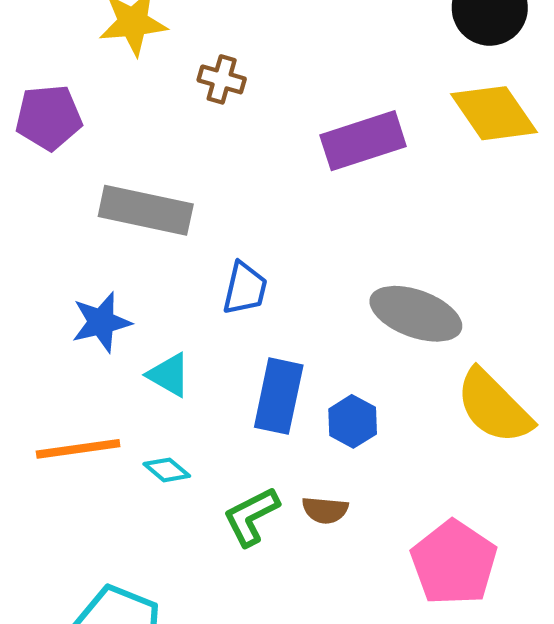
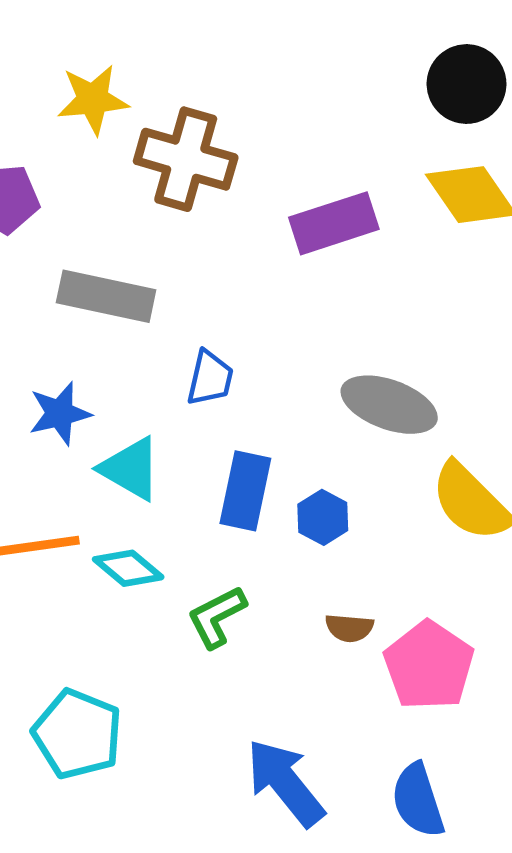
brown cross: (222, 79) -> (186, 159), size x2.0
cyan triangle: (169, 375) -> (130, 469), size x1.4
cyan diamond: (167, 470) -> (128, 568), size x1.4
brown semicircle: (325, 510) -> (349, 628), moved

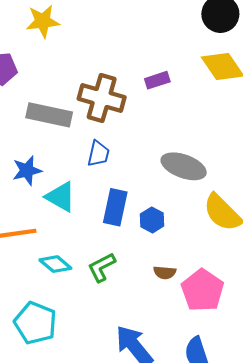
brown cross: (186, 159) -> (102, 98), moved
purple rectangle: (334, 223) -> (157, 80), size x0.6
cyan diamond: (128, 568) -> (55, 264), moved

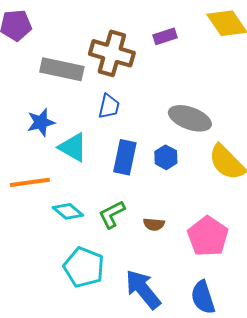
blue hexagon: (152, 220) -> (166, 157), moved
brown semicircle: (165, 272) -> (154, 224), moved
cyan pentagon: (35, 323) -> (84, 267), moved

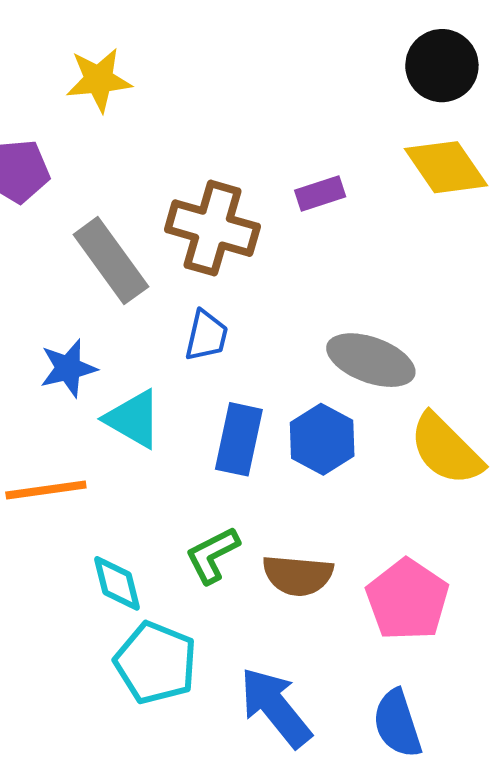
gray rectangle: (62, 69) -> (111, 261), turned 42
blue hexagon: (166, 157) -> (322, 439), size x1.4
cyan diamond: (68, 211) -> (117, 583), moved, turned 36
brown semicircle: (154, 224) -> (298, 575), size x1.6

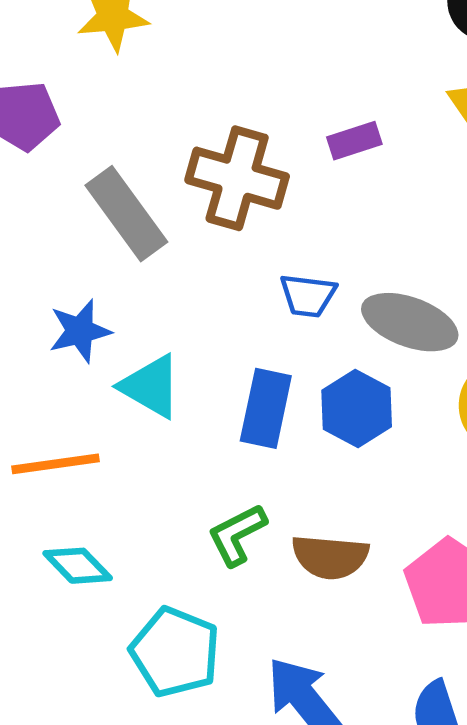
blue trapezoid: (206, 336) -> (308, 296), moved, turned 84
cyan diamond: (117, 583) -> (78, 566), moved, turned -30

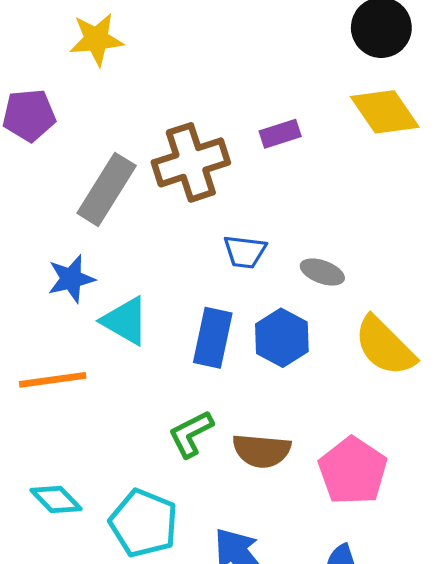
brown cross: (237, 178) -> (191, 162), turned -34
gray rectangle: (126, 214) -> (107, 189), turned 68
gray ellipse: (410, 322) -> (322, 272), size x0.6
cyan diamond: (78, 566) -> (56, 500), moved

